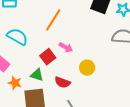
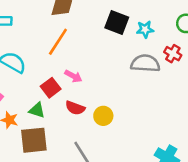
yellow circle: (87, 68) -> (103, 116), moved
red semicircle: (62, 82) -> (75, 108), moved

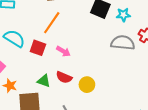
red square: (51, 88) -> (38, 48), moved, turned -35
green triangle: (37, 110) -> (44, 81), moved

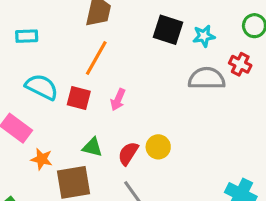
pink arrow: (63, 51) -> (118, 100), turned 88
red semicircle: (64, 77) -> (128, 153), moved, turned 105

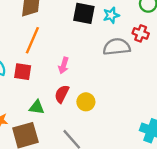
pink arrow: (118, 100) -> (64, 65), moved
red semicircle: (128, 153) -> (62, 94), moved

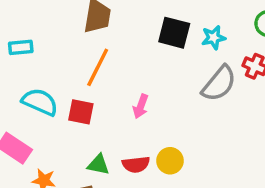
gray semicircle: (117, 47) -> (219, 84), turned 132
red semicircle: (62, 94) -> (136, 164), moved, turned -126

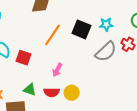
black square: (174, 33) -> (81, 29), moved
orange line: (98, 67) -> (52, 35), moved
pink arrow: (141, 106) -> (57, 70), moved

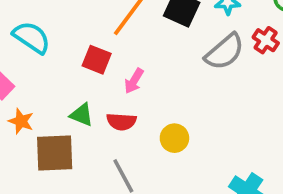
red square: (24, 58) -> (97, 60), moved
yellow circle: (72, 93) -> (174, 138), moved

